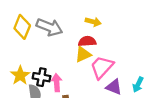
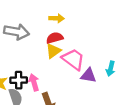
pink trapezoid: (102, 67) -> (73, 59), turned 95

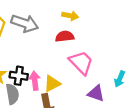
yellow triangle: (53, 51) -> (52, 83), moved
purple triangle: (88, 75) -> (96, 93), moved

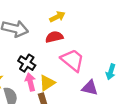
yellow arrow: (70, 16) -> (57, 17), turned -32
black cross: (19, 76) -> (27, 63), moved, turned 30

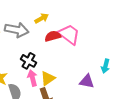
yellow arrow: (57, 17) -> (42, 18), moved
pink trapezoid: (73, 60) -> (69, 34), moved

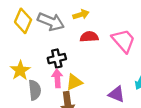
pink trapezoid: (69, 34) -> (123, 41), moved
black cross: (29, 61) -> (57, 59), turned 35

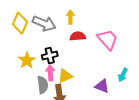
yellow arrow: (81, 15) -> (70, 17), turned -72
yellow star: (20, 70) -> (27, 60), moved
gray semicircle: (35, 90) -> (43, 85), moved

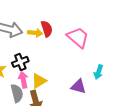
yellow arrow: (70, 17) -> (35, 33), moved, turned 104
red semicircle: (78, 36) -> (47, 29), moved, turned 84

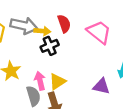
yellow arrow: (35, 33) -> (42, 31), moved
black cross: (20, 62) -> (50, 46), moved

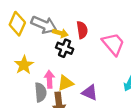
black cross: (50, 46) -> (65, 48), turned 35
purple triangle: (101, 86) -> (90, 93), moved

